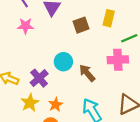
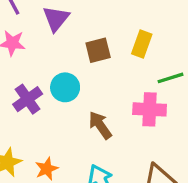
cyan circle: (63, 62) -> (65, 87), moved
purple cross: (39, 78) -> (28, 99), moved

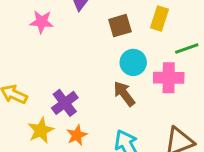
cyan circle: (65, 87) -> (133, 62), moved
purple cross: (28, 99) -> (65, 103), moved

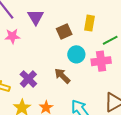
brown arrow: (124, 94) -> (62, 76), moved
purple cross: (65, 103) -> (28, 79), moved

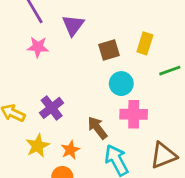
pink cross: (101, 61) -> (134, 114), moved
brown arrow: (62, 76) -> (97, 128), moved

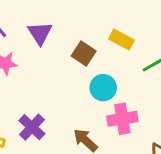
yellow rectangle: (145, 43) -> (122, 40), turned -70
brown square: (109, 50) -> (84, 53), turned -30

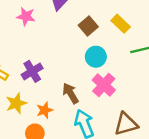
pink cross: (122, 119) -> (104, 85), turned 35

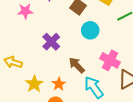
purple cross: (32, 71) -> (51, 42), moved
pink cross: (104, 85) -> (110, 60), moved

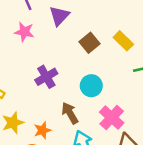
cyan circle: (90, 30) -> (91, 86), moved

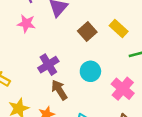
brown arrow: (70, 113) -> (59, 90), moved
pink cross: (112, 118) -> (123, 89), moved

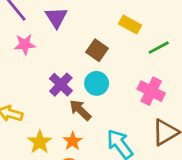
brown square: (87, 32) -> (97, 50), moved
cyan circle: (90, 71) -> (97, 83), moved

